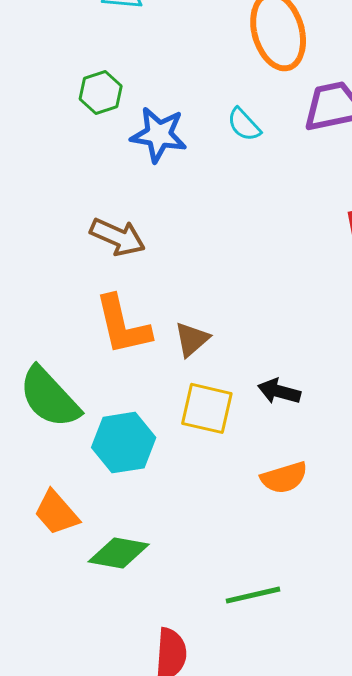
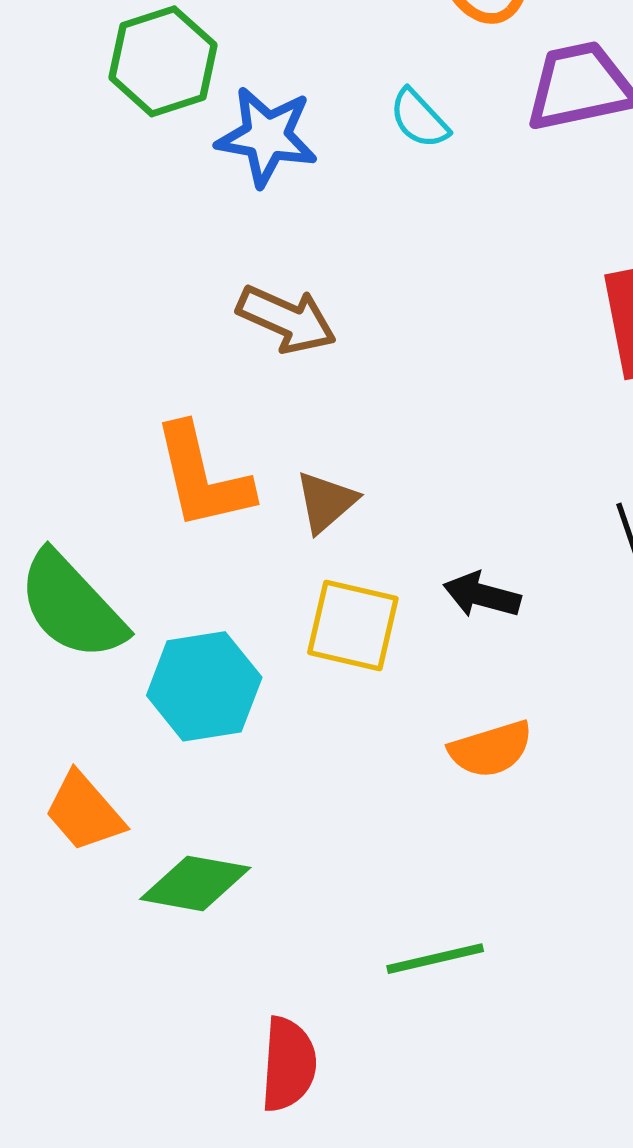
green hexagon: (101, 92) -> (163, 61), size x1.4
brown arrow: (118, 237) -> (287, 319), moved

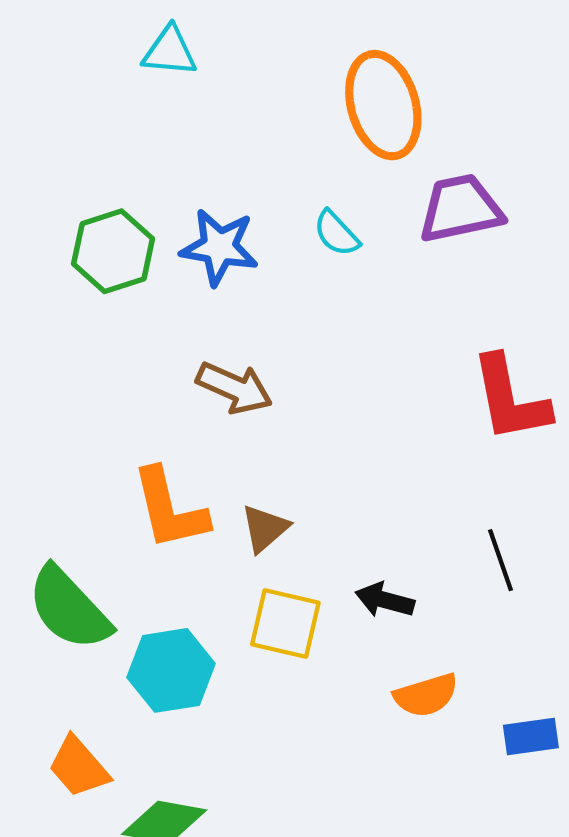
green hexagon: (163, 61) -> (113, 251), moved
orange semicircle: (491, 749) -> (426, 695), moved

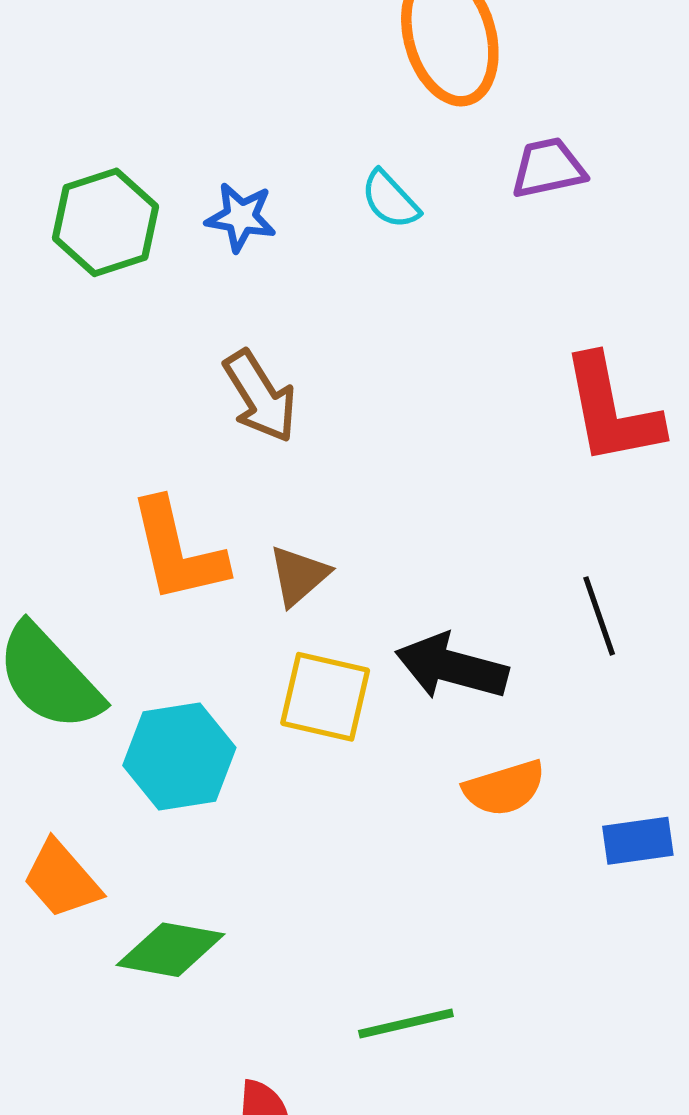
purple trapezoid: (461, 208) -> (548, 168), size x0.7
blue star: (219, 247) -> (241, 217), size x0.7
brown arrow: (234, 388) -> (260, 396), turned 34
black arrow: (385, 600) -> (452, 667), size x1.5

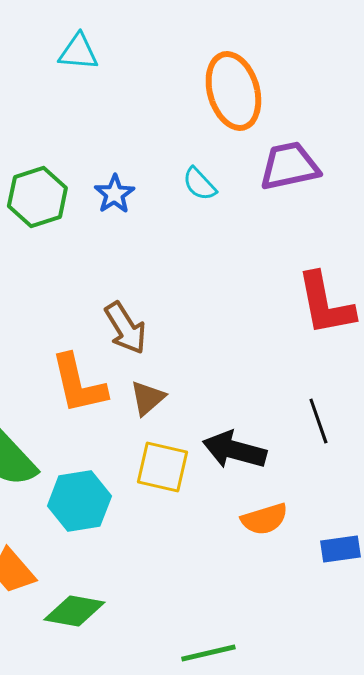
purple trapezoid: (548, 168) -> (289, 166), size x1.4
blue star: (241, 217) -> (114, 194), turned 30
brown arrow: (260, 396) -> (125, 328), moved

